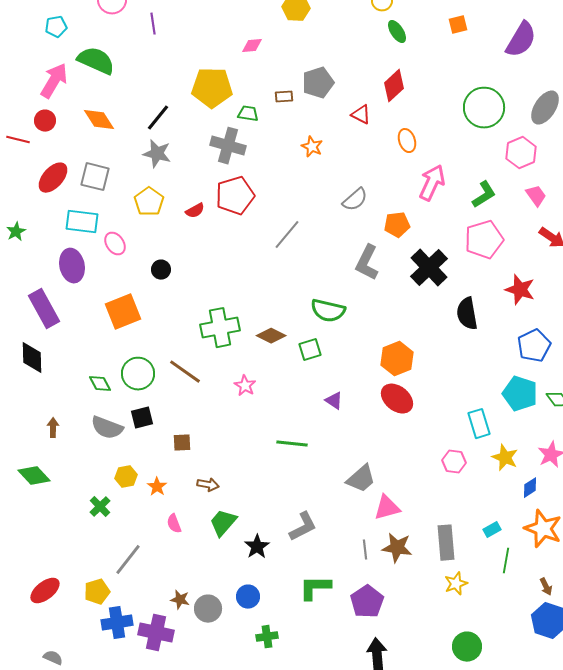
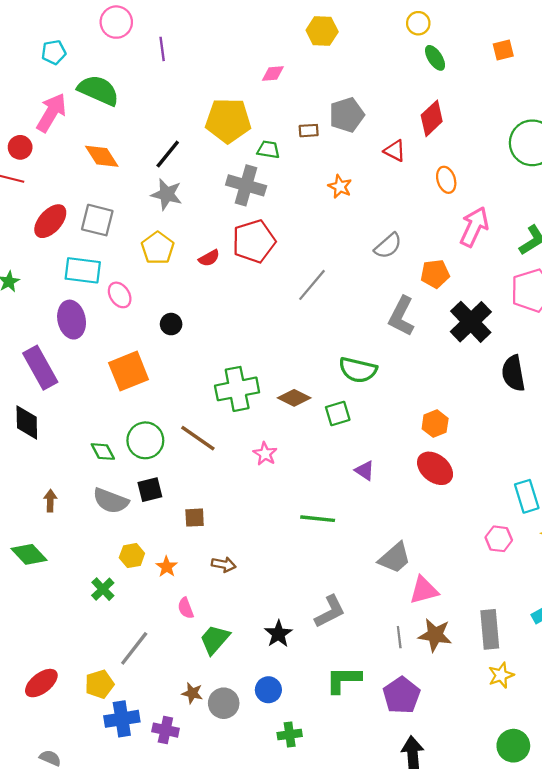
red circle: (45, 121) -> (20, 147), moved
orange hexagon: (397, 359) -> (435, 424), size x0.7
green trapezoid: (223, 523) -> (215, 639), moved
purple cross: (156, 633) -> (165, 730), size x0.7

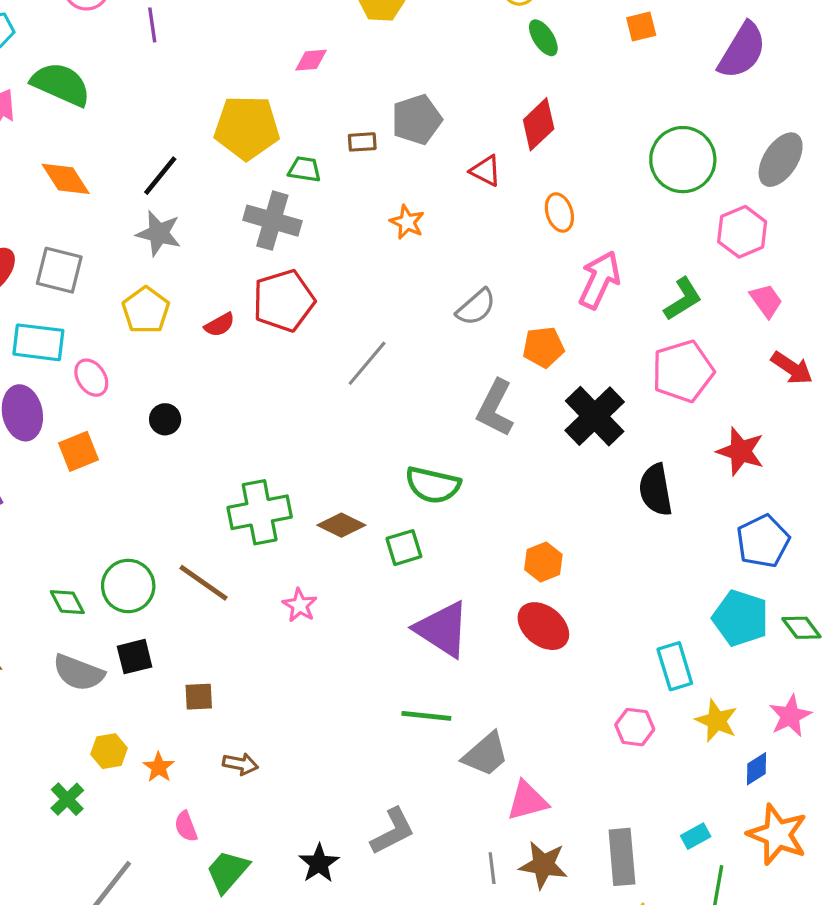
orange square: (129, 371) -> (78, 451), moved, size x0.7
purple triangle: (365, 471) -> (442, 629), size x2.0
green line: (318, 519) -> (426, 716), moved

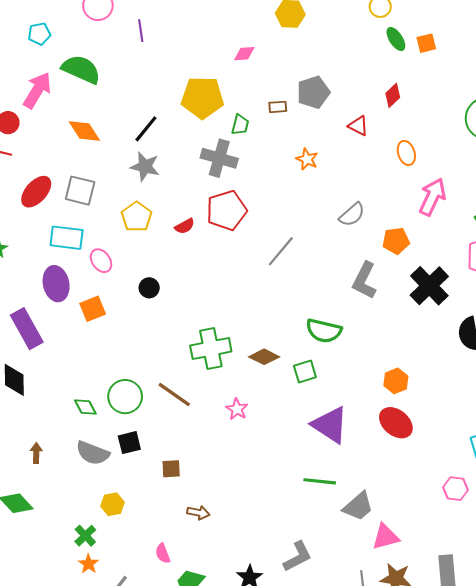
orange square: (641, 27) -> (426, 43), moved
red diamond: (539, 124) -> (393, 95), size x0.7
green trapezoid: (305, 169) -> (240, 125), turned 95
orange star: (159, 767) -> (88, 564), moved

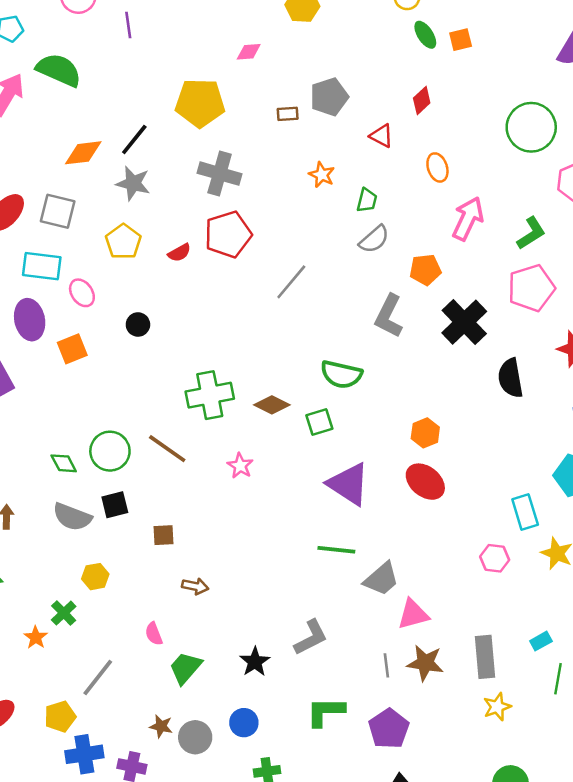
green trapezoid: (240, 125) -> (367, 200), moved
orange diamond: (84, 131) -> (83, 153), moved, turned -64
orange star: (88, 564) -> (36, 637), moved

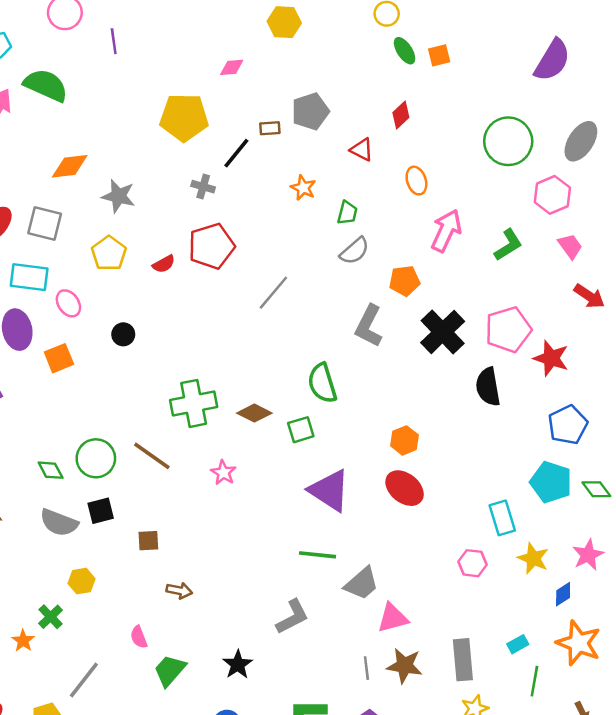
black line: (134, 139) -> (236, 153), moved
gray cross: (220, 174) -> (203, 187), size x0.6
pink pentagon: (531, 288) -> (508, 330), moved
green semicircle: (341, 374) -> (322, 383), turned 60
gray L-shape: (311, 637) -> (292, 617), moved

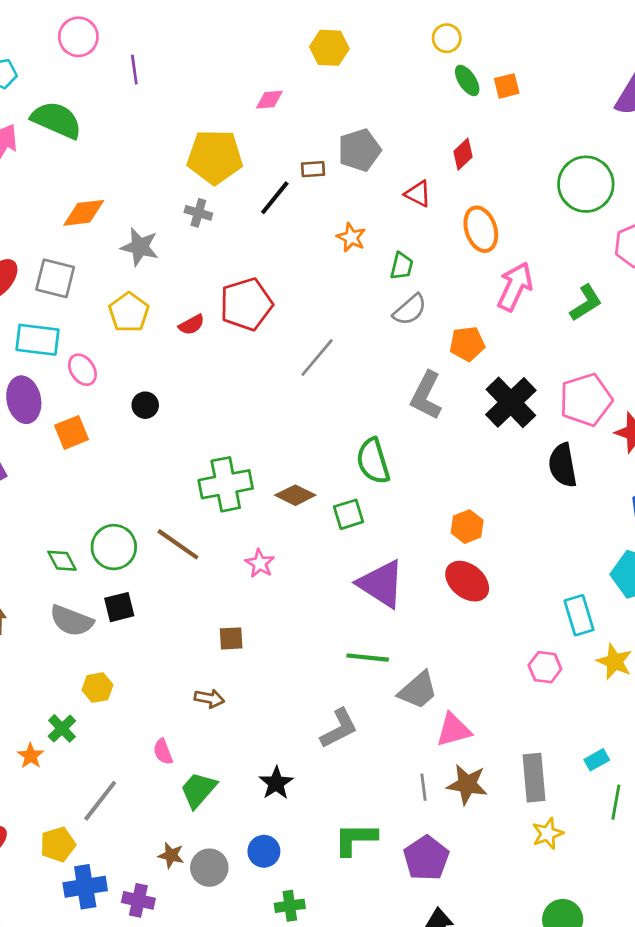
orange ellipse: (416, 181) -> (481, 229), size x1.4
gray cross: (203, 187) -> (198, 213), moved
brown square: (148, 541) -> (231, 638), moved

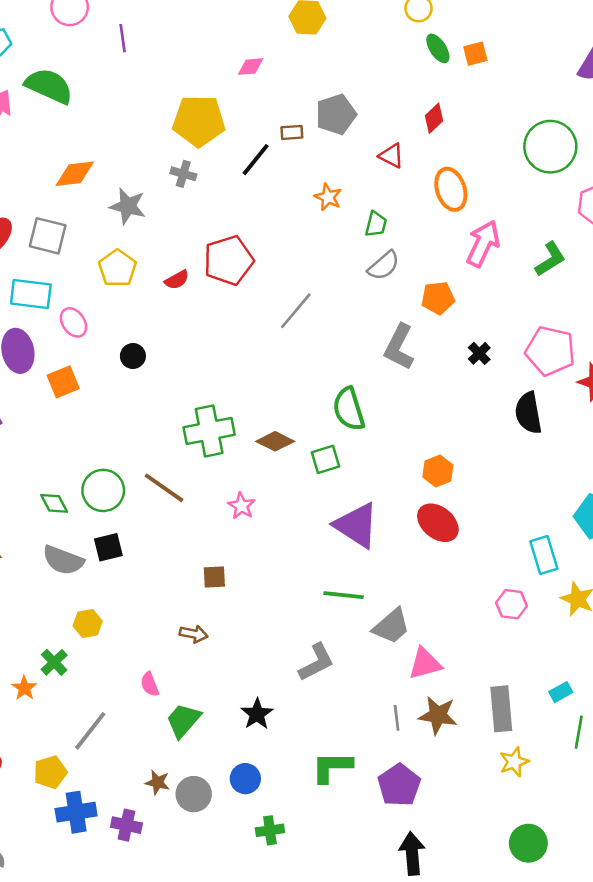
pink pentagon: (586, 400) -> (550, 351), turned 30
black cross: (511, 402) -> (479, 353), size x0.5

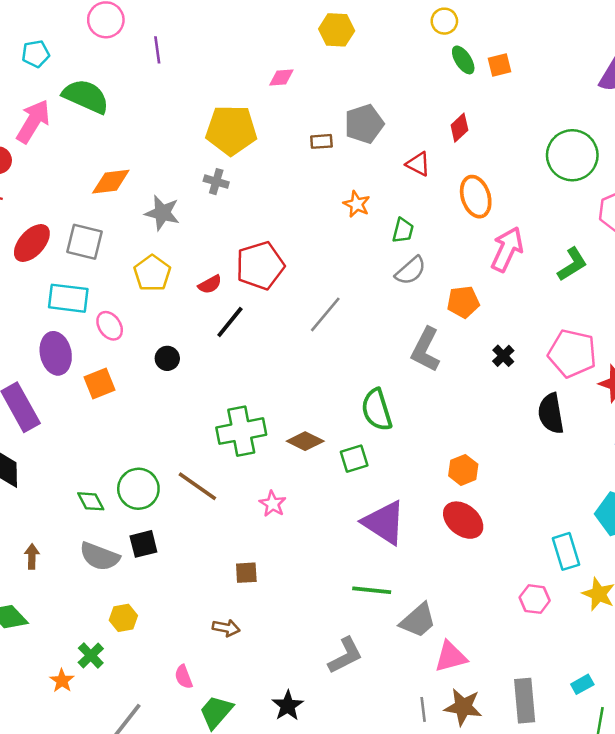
black line: (256, 160) -> (230, 322), moved

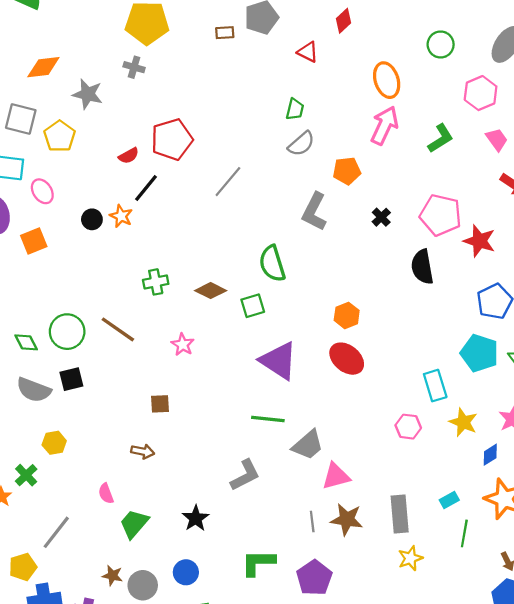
green circle: (572, 155) -> (441, 44), size x0.6
orange ellipse: (476, 197) -> (387, 80), moved
orange star: (357, 204) -> (121, 216), moved
yellow pentagon: (152, 273) -> (60, 136), moved
green cross: (241, 431) -> (156, 282), size x0.6

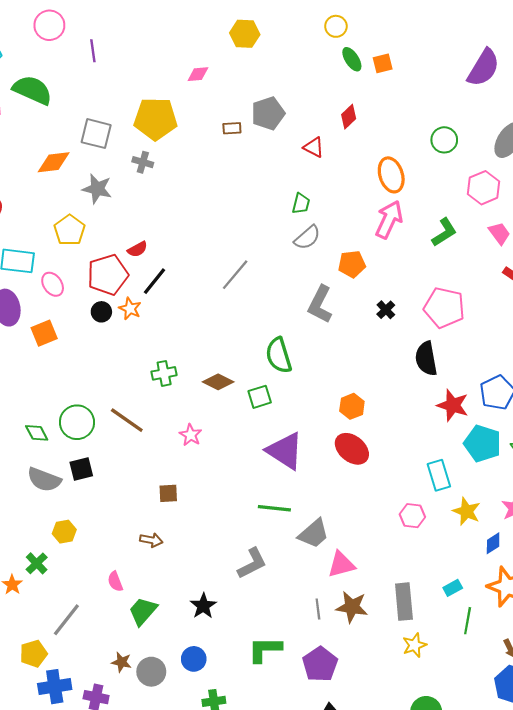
gray square: (21, 119) -> (96, 134), moved
red pentagon: (172, 139) -> (108, 275), moved
red star: (479, 241) -> (453, 405), moved

